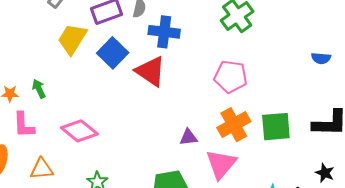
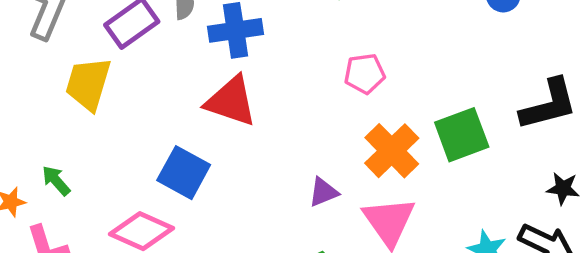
blue square: (113, 53) -> (184, 173), moved
pink pentagon: (231, 77) -> (365, 74), size x0.7

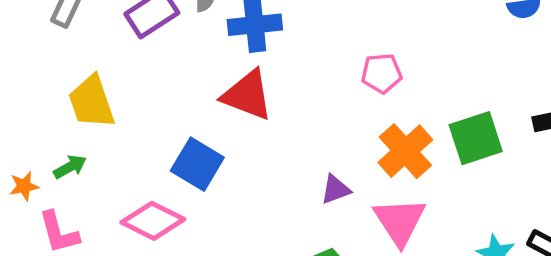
yellow trapezoid: (88, 84) -> (92, 102), moved, turned -38
green arrow: (56, 181) -> (70, 167), turned 100

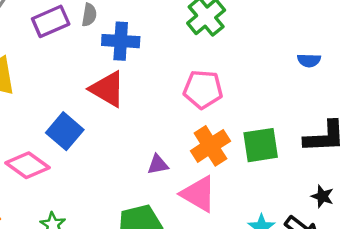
pink pentagon: (382, 73) -> (203, 89), size x1.4
pink triangle: (400, 221) -> (198, 194), turned -36

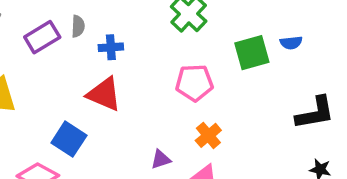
blue cross: (121, 41) -> (111, 47), size x0.7
green square: (261, 145) -> (252, 53), moved
orange cross: (210, 146) -> (208, 135), size x0.7

